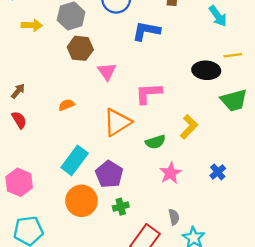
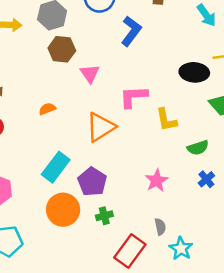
blue L-shape: (146, 31) -> (131, 31), turned 116
yellow L-shape: (189, 127) -> (166, 120), moved, turned 125
green semicircle: (155, 142) -> (198, 148), moved

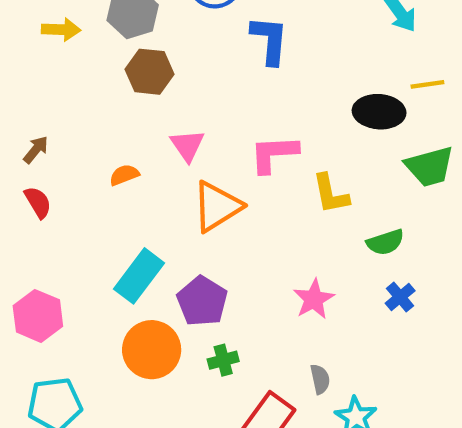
blue L-shape: (131, 31) -> (270, 40), turned -32
pink triangle: (90, 74) -> (187, 145), moved

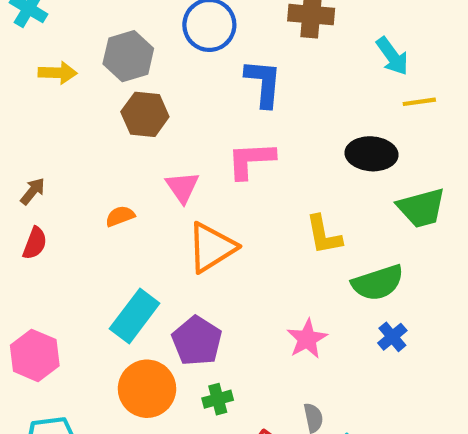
yellow line: (427, 84) -> (419, 102), moved
pink L-shape: (274, 154) -> (251, 160), moved
red semicircle: (38, 202) -> (35, 243), turned 52
green semicircle: (385, 242) -> (378, 283), size x1.4

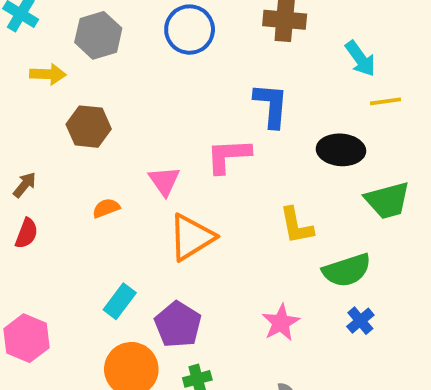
gray hexagon: (128, 56) -> (98, 35), moved
blue L-shape: (263, 83) -> (271, 105), moved
brown hexagon: (145, 114) -> (89, 127), moved
cyan rectangle: (135, 316) -> (120, 301), size x0.7

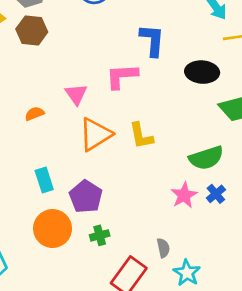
brown hexagon: (89, 127) -> (32, 30), moved
yellow L-shape: (296, 226) -> (141, 136), moved
cyan rectangle: (120, 301) -> (44, 180), turned -55
pink star: (281, 323) -> (184, 195), moved

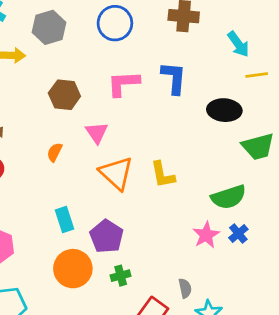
brown hexagon: (32, 30) -> (64, 95), moved
pink L-shape: (122, 76) -> (123, 83), moved
orange semicircle: (35, 114) -> (55, 152), turned -42
orange triangle: (95, 134) -> (116, 173), turned -45

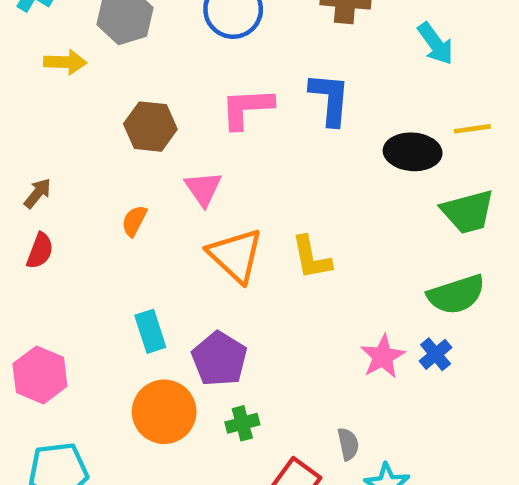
yellow line: (257, 75) -> (472, 129), moved
green semicircle: (229, 197) -> (456, 294), moved

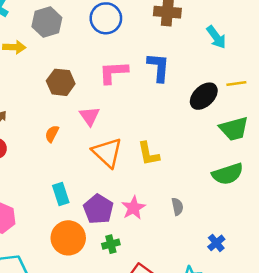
black ellipse: (413, 152) -> (204, 96), turned -48
blue cross: (436, 354) -> (216, 243), moved
pink star: (383, 357) -> (133, 208), moved
gray semicircle: (348, 444) -> (177, 207), moved

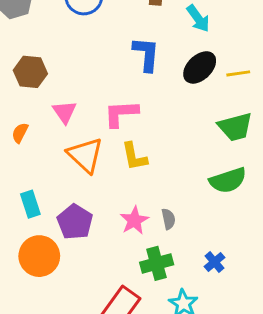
cyan arrow: (216, 37) -> (198, 18), moved
pink L-shape: (113, 72) -> (121, 113), moved
black ellipse: (204, 96) -> (200, 67), moved
pink star: (133, 208) -> (134, 220), moved
green cross: (111, 244) -> (157, 263), moved, size x1.5

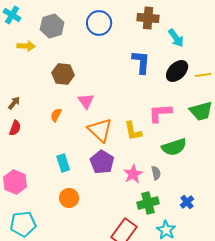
pink L-shape: (121, 113) -> (160, 113), moved
green semicircle: (228, 180) -> (174, 147), moved
purple pentagon: (75, 222) -> (102, 162), moved
orange circle: (39, 256) -> (69, 198), size x0.7

